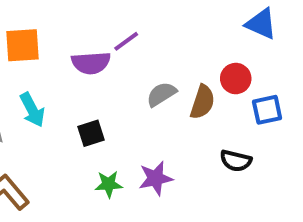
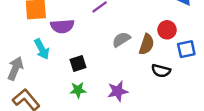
purple semicircle: (91, 63) -> (62, 26), moved
black semicircle: (236, 161) -> (161, 71), moved
green star: (109, 184) -> (78, 90), moved

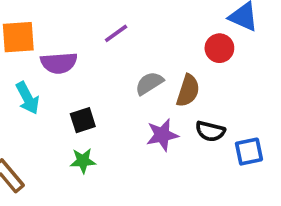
red circle: (167, 30) -> (219, 48), moved
blue square: (186, 49) -> (249, 152), moved
purple star: (118, 91) -> (162, 135), moved

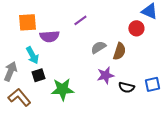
black square: (83, 120) -> (38, 75), moved
black semicircle: (210, 131) -> (126, 87), moved
green star: (83, 161) -> (62, 89), size x1.6

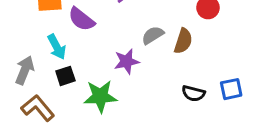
purple semicircle: (49, 36) -> (81, 19), turned 42
purple star: (105, 75) -> (127, 61), moved

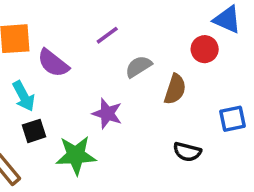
gray semicircle: (153, 35) -> (138, 67), moved
purple star: (127, 61) -> (107, 114), turned 30
blue square: (231, 89) -> (232, 119), moved

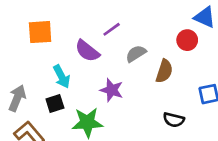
purple semicircle: (53, 63) -> (87, 51), moved
cyan arrow: (24, 96) -> (62, 77), moved

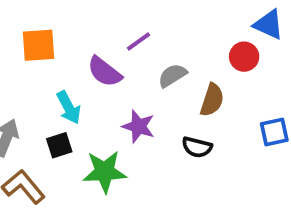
black semicircle: (174, 120) -> (197, 147), moved

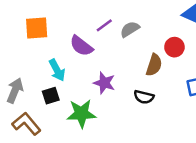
red circle: (244, 57) -> (174, 47), moved
gray semicircle: (172, 75) -> (130, 29), moved

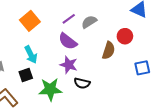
orange square: (37, 28) -> (30, 21), moved, turned -36
purple semicircle: (81, 46) -> (68, 41), moved
black semicircle: (144, 97) -> (82, 83), moved

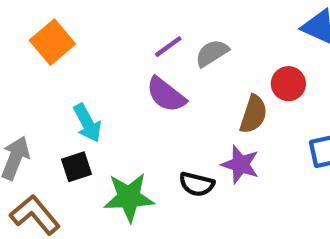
orange square: (30, 21) -> (52, 42), moved
purple star: (69, 65) -> (240, 165), moved

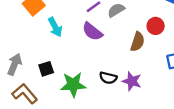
cyan arrow: (87, 123) -> (55, 27), moved
purple star: (240, 165) -> (132, 81), moved

